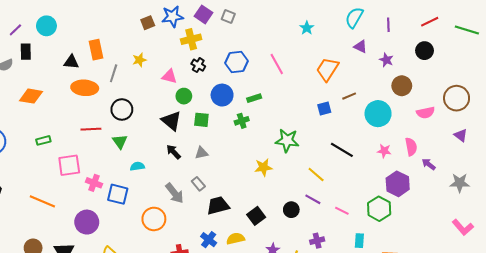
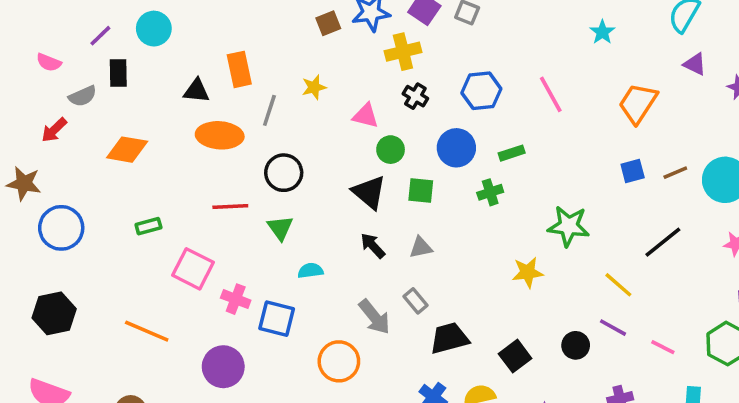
brown line: (349, 96) -> (675, 173), moved
black line: (342, 150) -> (663, 242), turned -70
pink square: (69, 165) -> (193, 269), turned 35

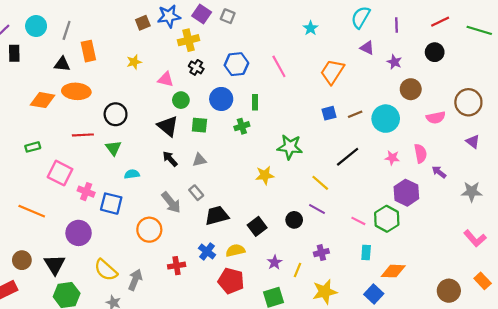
gray line: (269, 110) -> (67, 30), moved
orange diamond: (127, 150) -> (43, 100), moved
green rectangle: (512, 153) -> (255, 102), turned -72
pink line: (663, 347) -> (358, 221), moved

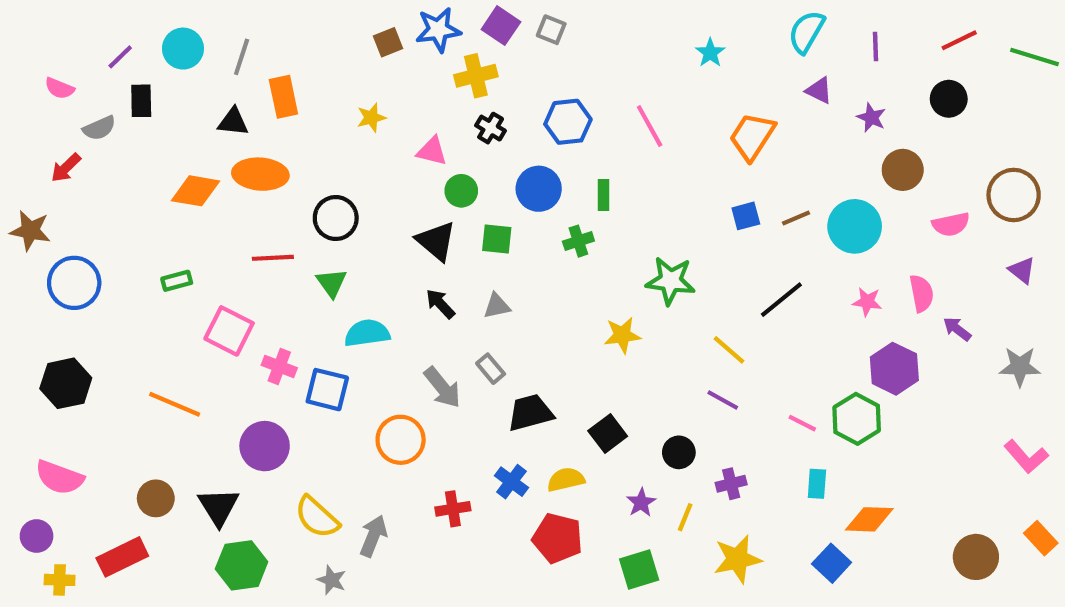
cyan semicircle: (132, 174) -> (367, 333), size x1.5
black circle: (294, 220) -> (679, 452), moved

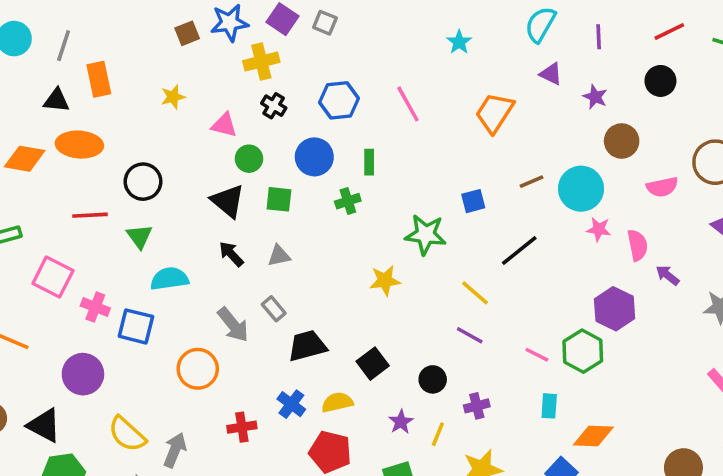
blue square: (746, 216) -> (473, 201), moved
pink star: (867, 302) -> (599, 229), moved
black triangle: (219, 507) -> (44, 425), turned -30

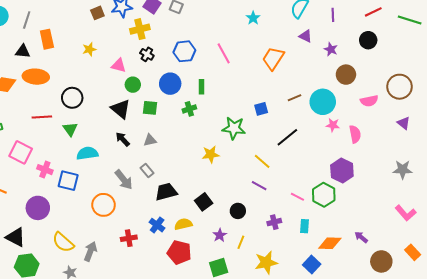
purple arrow: (668, 275) -> (361, 237), moved
purple cross: (477, 406) -> (274, 222), moved

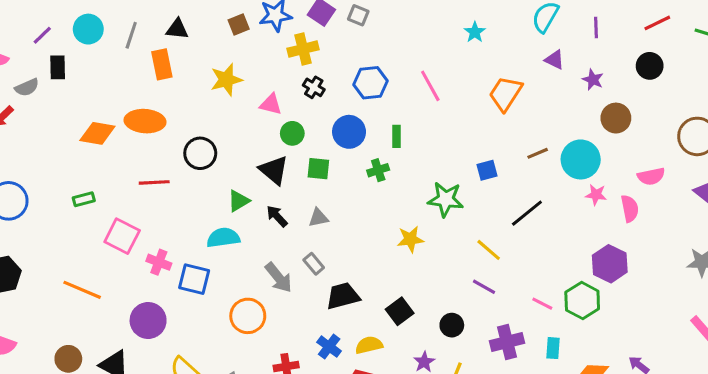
yellow star: (89, 49) -> (226, 80), size x1.5
black triangle: (23, 51) -> (177, 29), moved
pink semicircle: (369, 101) -> (651, 176), moved
green triangle: (70, 129) -> (239, 201), moved, turned 35
purple cross: (274, 222) -> (507, 342), size x1.5

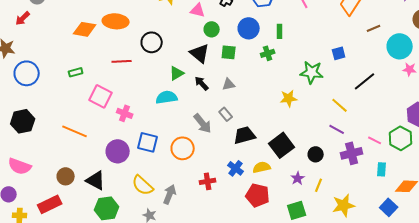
brown line: (538, 153) -> (374, 28), moved
blue square: (194, 279) -> (148, 142), moved
black square: (400, 311) -> (282, 145), size x1.4
purple cross: (507, 342) -> (352, 153), moved

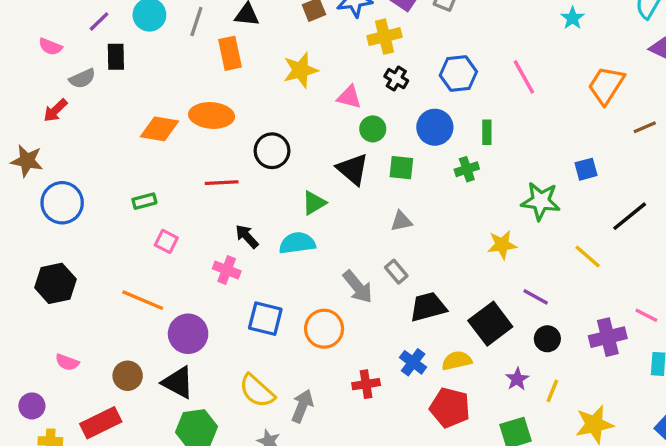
black arrow: (202, 83) -> (247, 236), moved
pink square: (101, 96) -> (166, 241), moved, size x0.6
purple line: (337, 129) -> (536, 297), moved
purple circle: (118, 151) -> (188, 334), moved
pink semicircle: (20, 166) -> (67, 362), moved, size x0.6

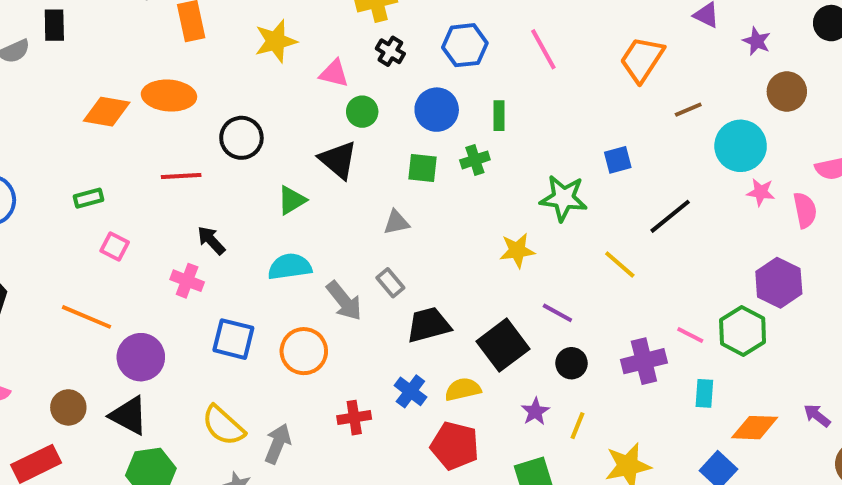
green square: (401, 168) -> (423, 168), moved
cyan semicircle: (297, 243) -> (290, 267), moved

